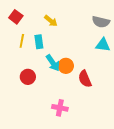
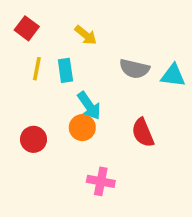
gray semicircle: (101, 22) -> (134, 69), moved
orange circle: (66, 66) -> (82, 128), moved
red circle: (28, 77) -> (34, 139), moved

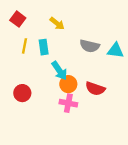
orange circle: (82, 128) -> (68, 84), moved
red semicircle: (143, 133) -> (95, 89), turned -48
pink cross: (101, 181) -> (68, 103), moved

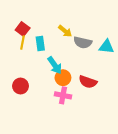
red square: (18, 19) -> (23, 29), moved
yellow arrow: (57, 24) -> (65, 31), moved

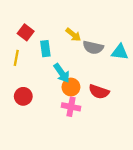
yellow line: (23, 42) -> (16, 58), moved

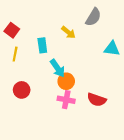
red square: (26, 32) -> (12, 30), moved
gray semicircle: (93, 47) -> (93, 17), moved, turned -72
red semicircle: (99, 92) -> (97, 100), moved

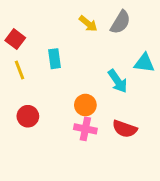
yellow arrow: (68, 32) -> (88, 24), moved
yellow line: (15, 54) -> (19, 70), turned -32
cyan arrow: (57, 68) -> (118, 81), moved

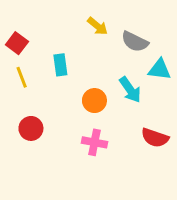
gray semicircle: (120, 22) -> (135, 42), moved, turned 85
orange circle: (85, 105) -> (94, 101), moved
red semicircle: (125, 129) -> (155, 138), moved

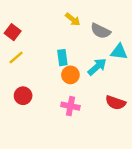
cyan rectangle: (60, 65) -> (62, 58), moved
yellow line: (22, 77) -> (16, 58), turned 70
cyan arrow: (130, 90) -> (97, 67), turned -96

